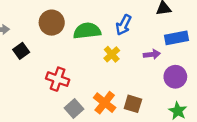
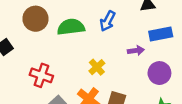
yellow cross: (112, 54) -> (97, 67), moved

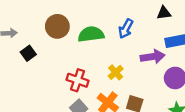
purple arrow: (136, 51) -> (153, 57), size x1.5
red cross: (41, 75) -> (78, 80), moved

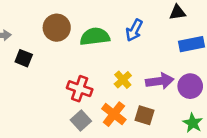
black square: (28, 53) -> (24, 58), turned -32
purple arrow: (153, 57) -> (160, 81), moved

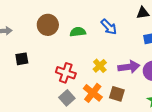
blue arrow: (134, 30) -> (109, 27), turned -72
green semicircle: (95, 37) -> (78, 32), size x0.7
black square: (24, 58) -> (22, 59), moved, turned -32

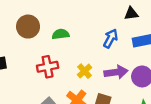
blue arrow: (109, 27) -> (111, 38), moved, turned -108
red cross: (66, 73) -> (48, 67), moved, turned -30

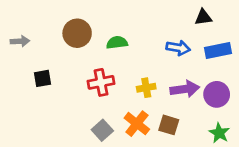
blue arrow: (111, 38) -> (178, 48), turned 72
yellow cross: (84, 71) -> (146, 88), turned 32

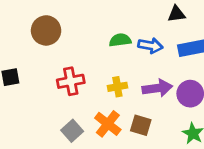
green semicircle: (117, 43) -> (120, 40), moved

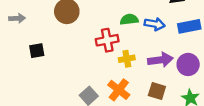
red cross: (71, 81) -> (107, 40), moved
brown square: (141, 125) -> (157, 91), moved

